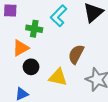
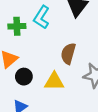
green cross: (34, 29) -> (17, 26), moved

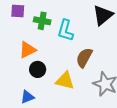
cyan L-shape: (42, 17) -> (65, 30), moved, turned -30

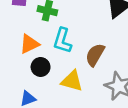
cyan L-shape: (65, 30) -> (62, 41), moved

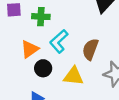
cyan L-shape: (62, 41) -> (59, 41), turned 40

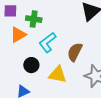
orange triangle: (30, 49) -> (18, 35), moved

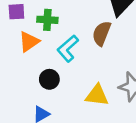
brown semicircle: (75, 52) -> (102, 33), moved
yellow triangle: (58, 75) -> (97, 95), moved

